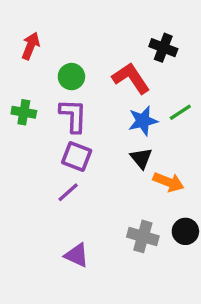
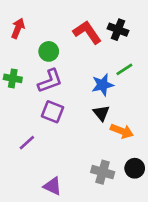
red L-shape: (131, 78) -> (87, 32), moved
green line: (180, 112) -> (124, 69), moved
purple L-shape: (73, 116) -> (50, 81), turned 68
purple line: (68, 192) -> (27, 143), moved

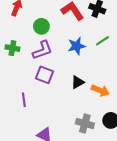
blue star: (103, 85) -> (77, 46), moved
black triangle: (101, 113) -> (78, 82), moved, turned 40
purple line: (27, 143) -> (24, 100), turned -56

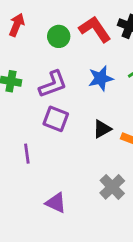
green circle: (41, 26) -> (59, 36), moved
gray cross: (85, 124) -> (112, 187), turned 30

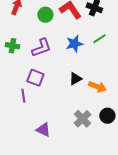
purple square: (56, 119) -> (35, 78), moved

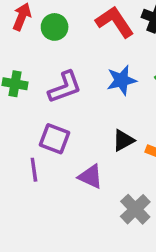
green circle: (45, 15) -> (55, 27), moved
purple triangle: (43, 130) -> (91, 177), moved

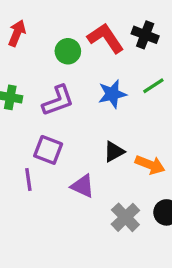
green circle: (55, 27) -> (68, 51), moved

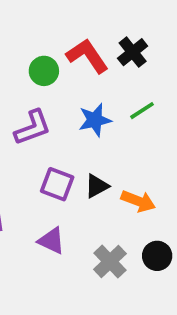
black cross: (145, 35) -> (133, 52), turned 30
purple square: (48, 150) -> (57, 184), moved
purple triangle: (83, 186) -> (51, 241), moved

